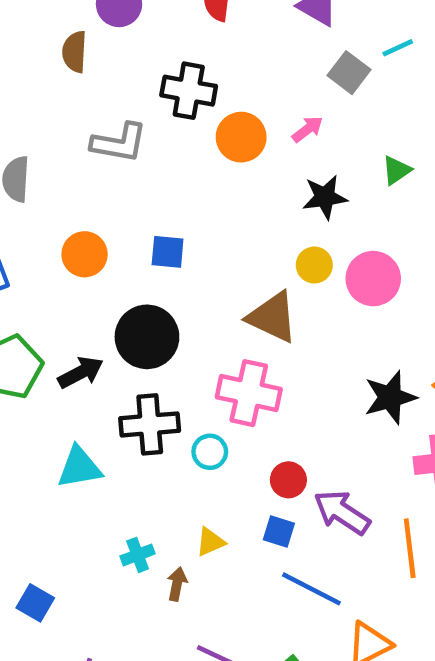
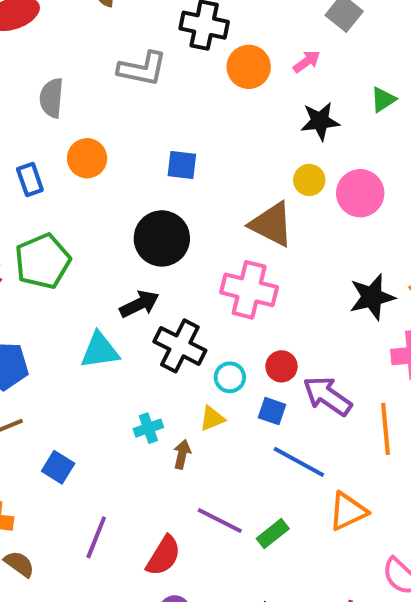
orange circle: (85, 254) -> (87, 158), moved
black arrow: (81, 372) -> (139, 304), moved
black cross: (150, 424) -> (180, 346), moved, turned 30
cyan circle: (210, 452) -> (230, 377), moved

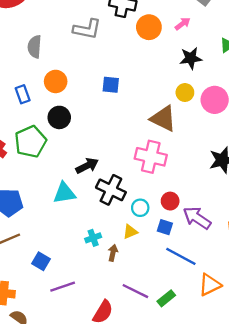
black circle: (162, 238) -> (59, 117), moved, size x0.7
purple line: (96, 537) -> (63, 287), moved, turned 50

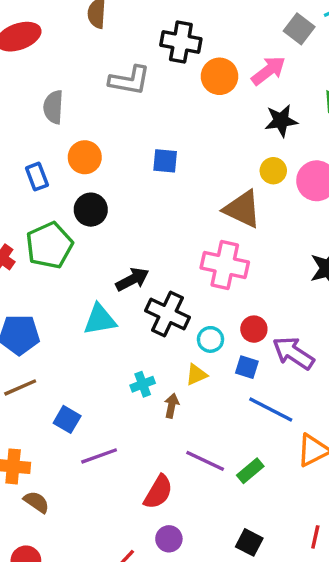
pink arrow: (183, 24) -> (268, 71), size x1.5

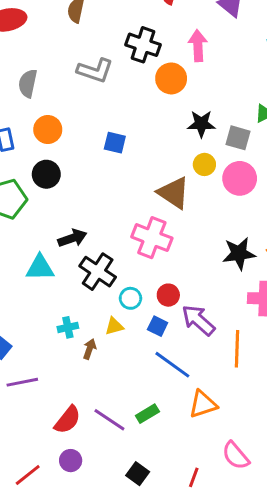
gray square: (299, 29) -> (238, 138), moved, turned -30
pink arrow: (268, 71) -> (198, 46), moved, turned -64
black star: (281, 121) -> (201, 124), moved
purple line: (205, 461) -> (109, 420), moved

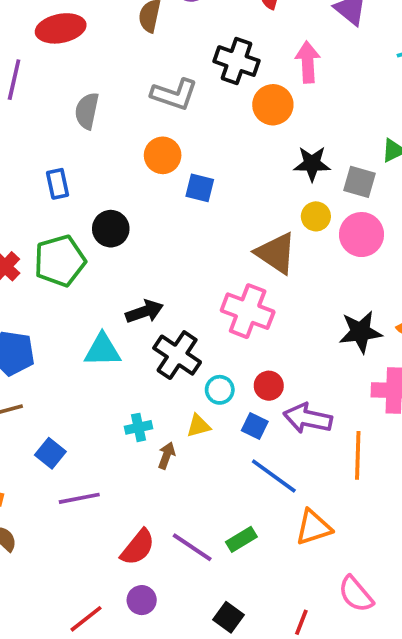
orange circle: (48, 130) -> (163, 155), moved
purple arrow: (198, 320) -> (308, 418), turned -30

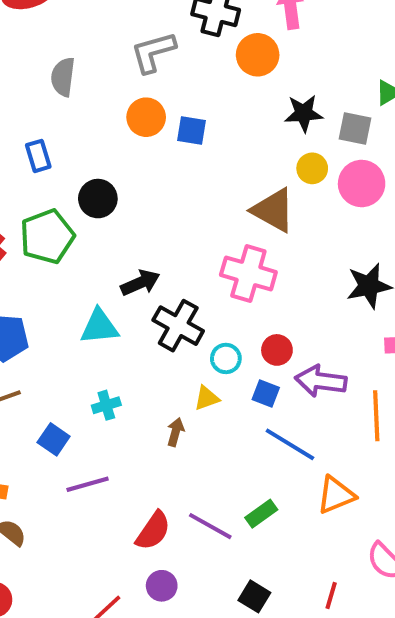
gray L-shape: (174, 94) -> (153, 52), turned 150
blue square: (200, 188) -> (192, 130), moved
cyan cross: (138, 427) -> (106, 405), moved

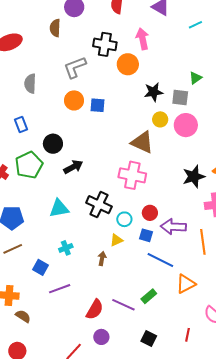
black arrow: (140, 283) -> (73, 167), moved

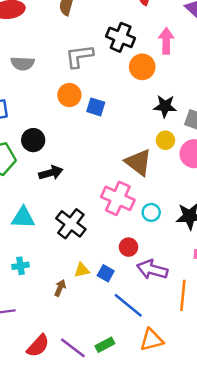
gray semicircle: (30, 84) -> (23, 63), turned -102
cyan circle: (124, 219) -> (151, 212), moved
blue square: (146, 235) -> (106, 273), moved

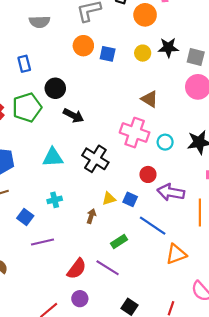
yellow circle: (165, 140) -> (143, 53), moved
brown triangle: (138, 162) -> (150, 99), size x0.7
black arrow: (51, 173) -> (73, 116), turned 48
green rectangle: (105, 345) -> (119, 242), moved

